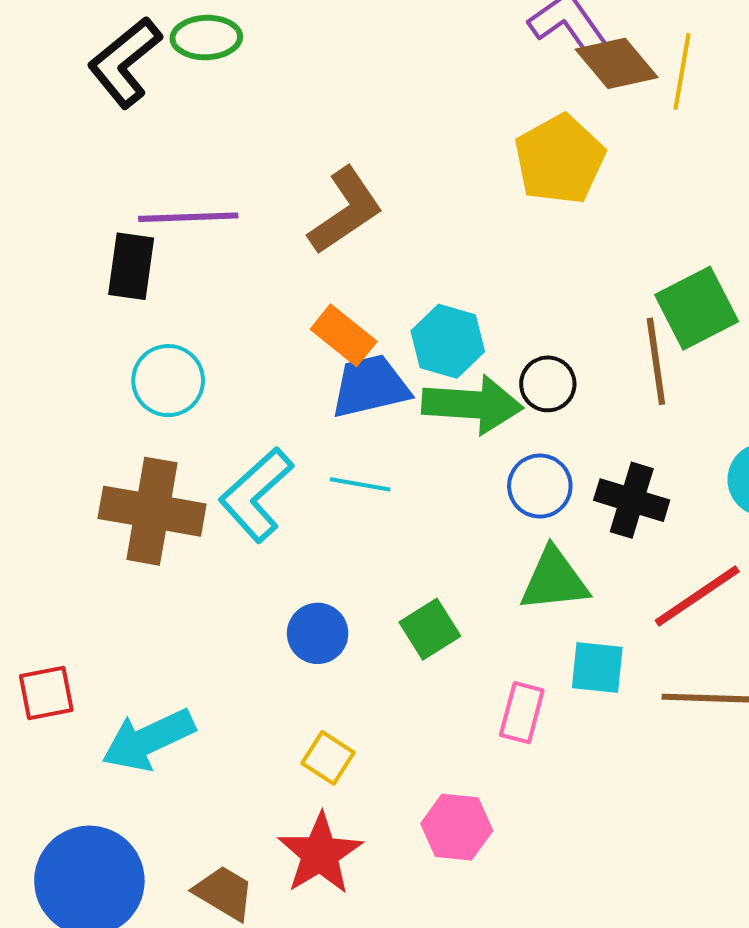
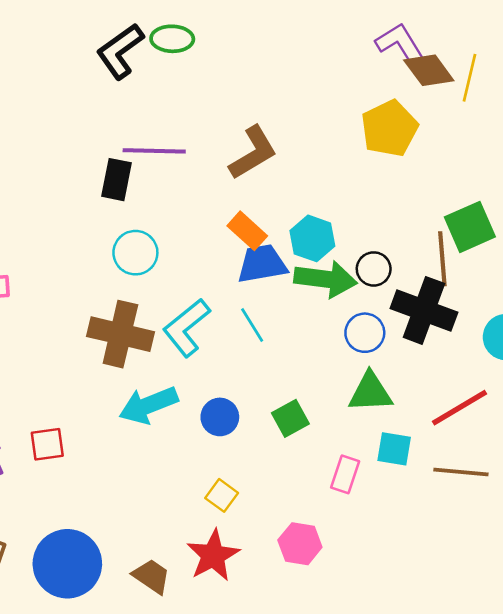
cyan line: (360, 484) -> (252, 325), turned 45
black cross: (632, 500) -> (424, 310), moved, size x1.4
cyan arrow: (148, 740) -> (148, 405), moved

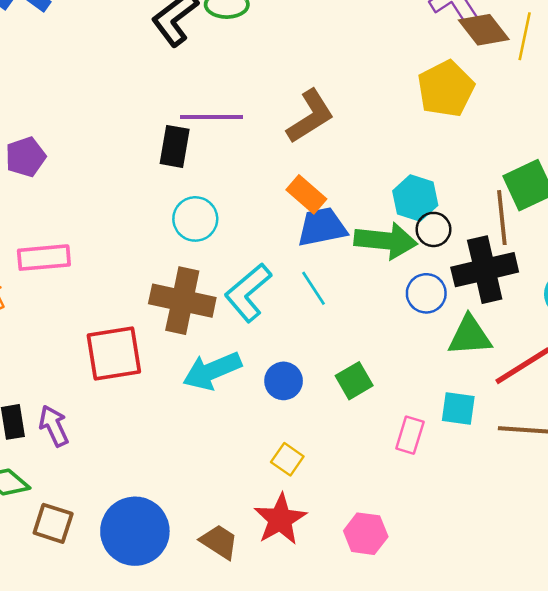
cyan hexagon: (312, 238) -> (415, 198), moved
black cross: (424, 310) -> (485, 270), turned -32
green triangle: (370, 392) -> (470, 336), moved
red square: (47, 444) -> (114, 353), moved, size x1.6
pink hexagon: (300, 544) -> (366, 534), moved

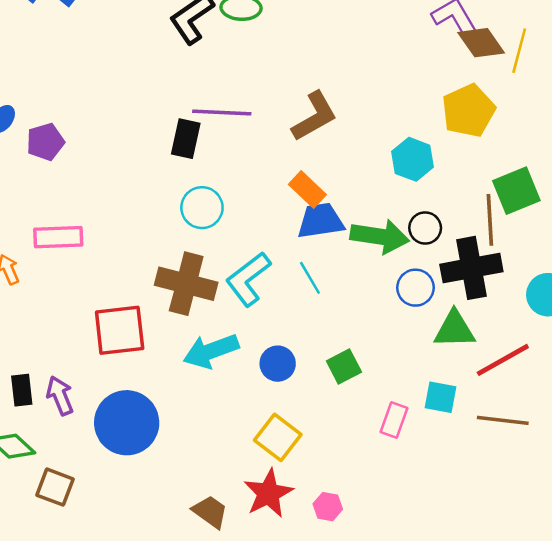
yellow pentagon: (446, 89) -> (468, 111), moved
cyan hexagon: (415, 198) -> (413, 159), moved
yellow square: (287, 459) -> (278, 437), size x1.5
blue circle: (135, 531) -> (127, 423), moved
pink hexagon: (366, 534) -> (328, 507), moved, size x0.7

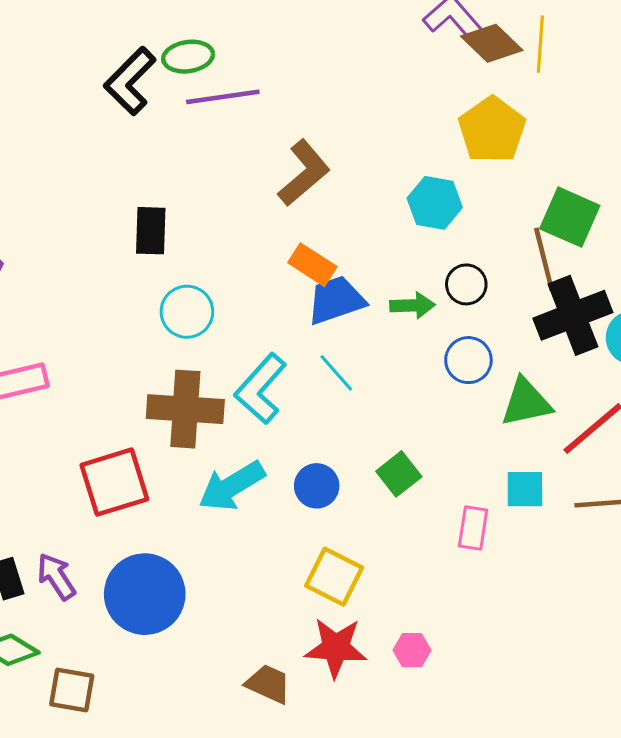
purple line: (222, 113) -> (223, 97), moved
green square: (516, 191) -> (570, 217), turned -33
green arrow: (380, 236) -> (412, 305), size x0.6
black cross: (471, 268) -> (573, 315), moved
red star: (268, 493) -> (336, 648), turned -30

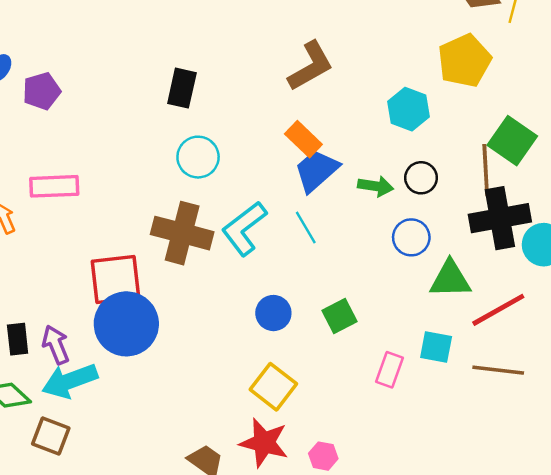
blue trapezoid: (336, 300) -> (317, 170), turned -33
cyan arrow: (232, 486) -> (70, 381), moved
blue circle: (145, 594) -> (126, 324), moved

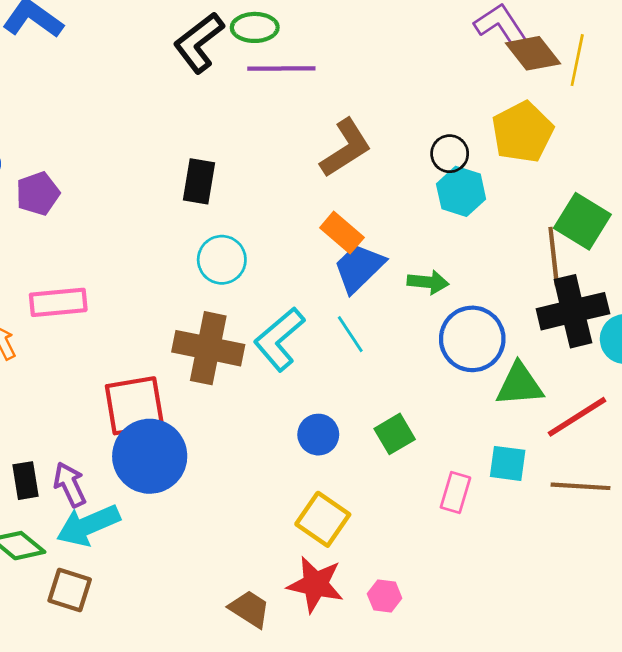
black circle: (421, 178) -> (450, 154), moved
blue circle: (411, 237) -> (472, 339), size x1.5

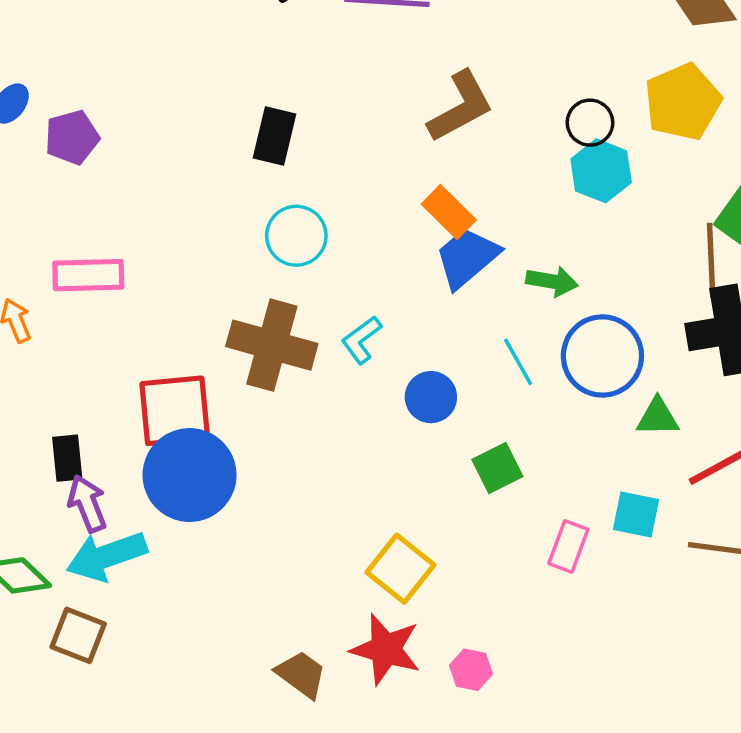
cyan line: (350, 334) -> (518, 362), moved
cyan L-shape: (279, 339) -> (361, 340), size x0.6
green triangle: (520, 385) -> (658, 417), size x0.7
blue circle: (318, 435) -> (431, 397), moved
black rectangle: (25, 481) -> (67, 458), moved

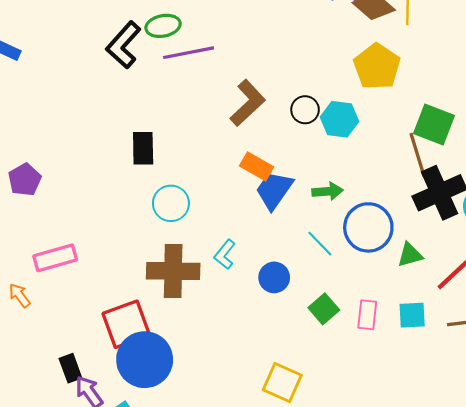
black circle: (590, 123) -> (305, 110), moved
pink rectangle: (568, 546) -> (367, 315), moved

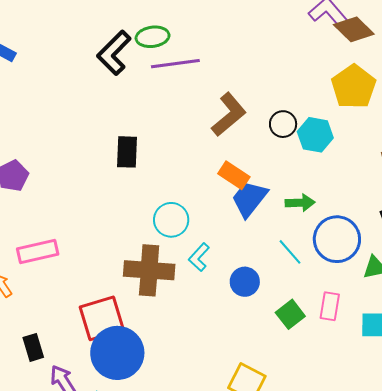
cyan circle: (171, 203) -> (171, 220), moved
pink rectangle: (367, 315) -> (330, 306), moved
black rectangle: (70, 368) -> (33, 347), moved

